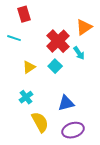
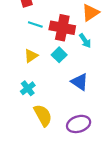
cyan line: (14, 38) -> (35, 24), moved
red cross: (58, 41) -> (62, 28), turned -35
blue triangle: (66, 103) -> (80, 82), moved, turned 48

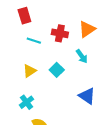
red cross: (62, 28) -> (60, 33), moved, size x0.7
blue triangle: (80, 82) -> (87, 96), moved

